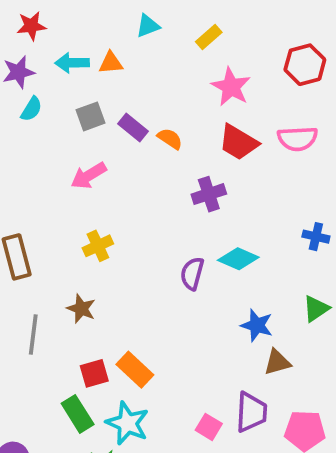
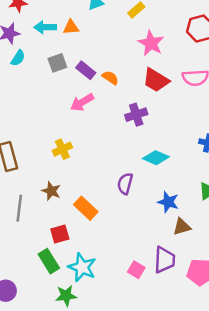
pink arrow: (89, 176) -> (82, 102), moved
purple semicircle: (192, 274) -> (125, 184), moved
orange rectangle: (135, 370) -> (86, 208), moved

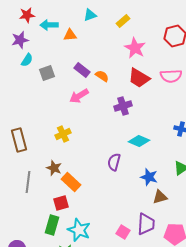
cyan arrow: (45, 27) -> (49, 25), moved
gray square: (57, 63) -> (47, 73), moved
orange rectangle: (86, 208) -> (71, 182), moved
green rectangle: (49, 261) -> (52, 225), turned 48

